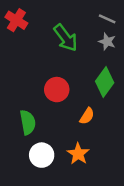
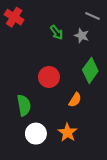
green arrow: (66, 38) -> (57, 32), size x0.6
gray star: (107, 42) -> (82, 36), moved

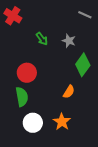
green arrow: (57, 32) -> (42, 39), moved
gray star: (82, 36) -> (69, 41), moved
red circle: (49, 77) -> (27, 73), moved

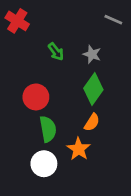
green diamond: (83, 65) -> (93, 89), moved
green semicircle: (22, 97) -> (48, 129), moved
orange star: (62, 122) -> (79, 149), moved

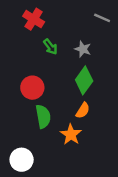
red cross: (17, 21) -> (34, 19), moved
white circle: (44, 164) -> (22, 160), moved

